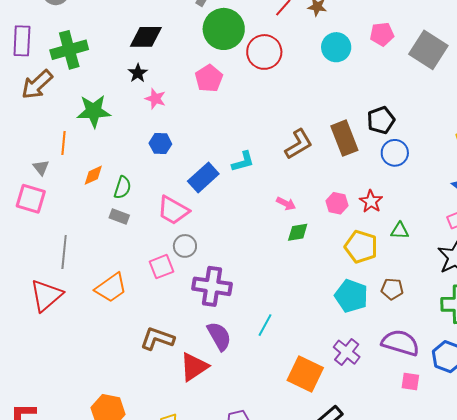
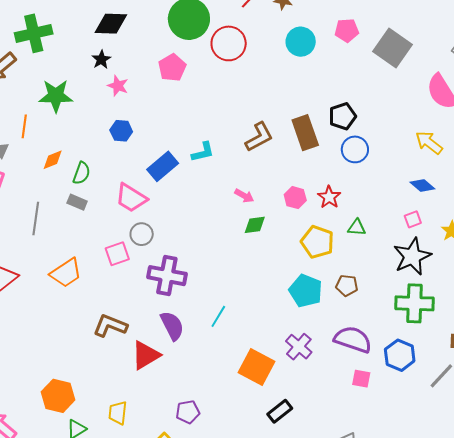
gray line: (64, 252) -> (36, 218), moved

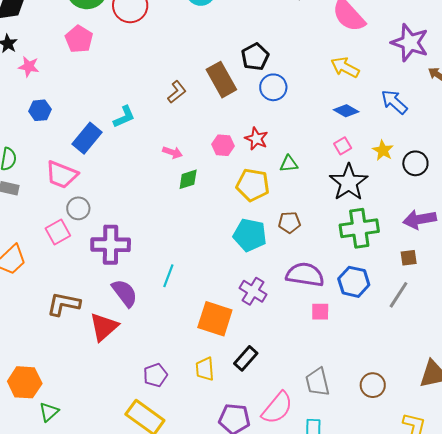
brown L-shape: (259, 137) -> (177, 92), size x0.7
yellow trapezoid: (118, 413) -> (205, 369), moved

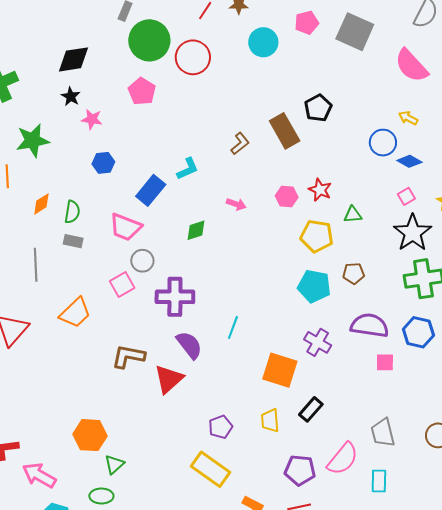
yellow arrow: (345, 67) -> (408, 118), size x0.7
blue circle: (273, 87) -> (383, 143), moved
green diamond: (188, 179) -> (196, 230), moved

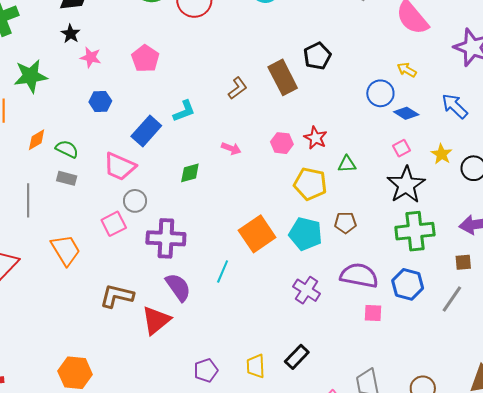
pink pentagon: (142, 91) -> (145, 59), moved
green semicircle: (72, 212) -> (67, 149), turned -75
orange trapezoid: (75, 313) -> (66, 250), turned -80
orange square: (280, 370) -> (257, 234), moved, turned 36

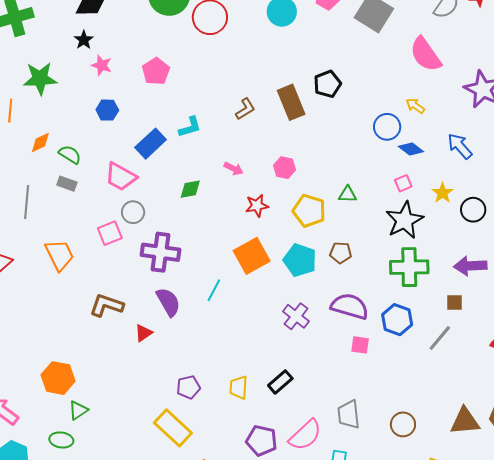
red star: (316, 138) -> (257, 206), moved, turned 30
red triangle: (156, 320) -> (143, 333), size x0.6

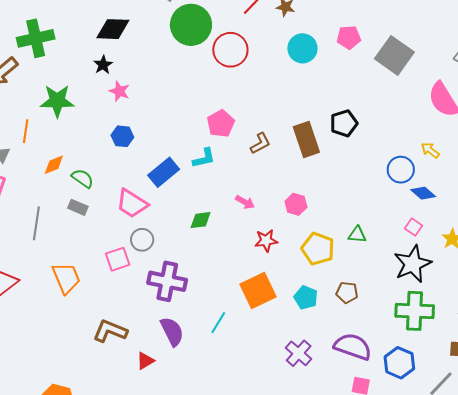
pink pentagon: (156, 71) -> (221, 124), moved
pink square: (403, 183) -> (413, 227), turned -36
cyan pentagon: (300, 260) -> (306, 298), size x0.7

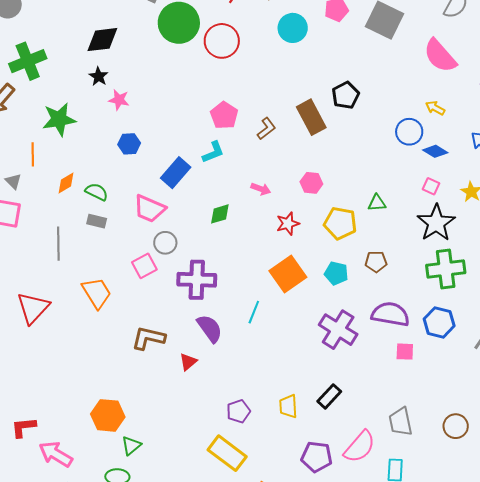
purple cross: (299, 353) -> (338, 330), size x1.4

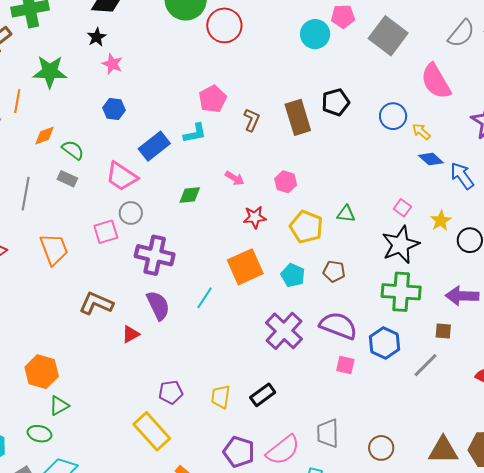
cyan circle: (293, 28) -> (315, 34), moved
brown L-shape: (266, 129) -> (252, 120), turned -40
blue circle: (409, 132) -> (393, 116), moved
blue diamond: (435, 151) -> (431, 159), moved

